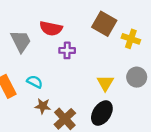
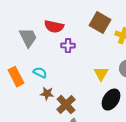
black ellipse: (102, 113) -> (111, 100), moved

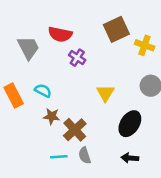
brown square: (100, 23) -> (116, 29), turned 35
purple cross: (68, 46) -> (77, 58), turned 32
yellow triangle: (101, 74) -> (105, 93), moved

